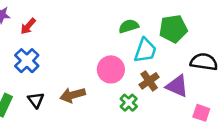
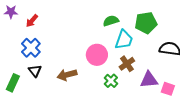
purple triangle: (177, 86) -> (149, 80), moved, turned -30
black triangle: (36, 100) -> (35, 71), moved

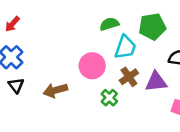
purple triangle: (149, 80) -> (156, 82), moved

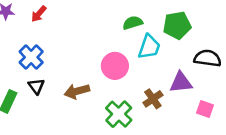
red arrow: (12, 24) -> (39, 14), moved
brown cross: (129, 77) -> (153, 99), moved
green cross: (109, 98) -> (119, 114), moved, size x1.5

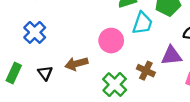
black triangle: (36, 86) -> (45, 73), moved
brown cross: (153, 99) -> (146, 71), turned -30

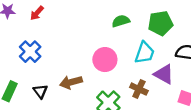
cyan trapezoid: (142, 23) -> (145, 53), moved
purple triangle: (171, 56) -> (164, 74), turned 35

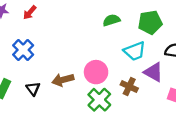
cyan trapezoid: (145, 53) -> (135, 51), turned 50
pink circle: (105, 60) -> (96, 72), moved

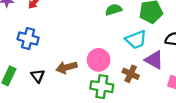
blue cross: (23, 50) -> (28, 39), turned -30
green cross: (99, 100) -> (102, 87), turned -35

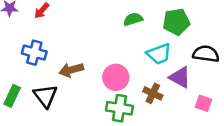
brown arrow: (67, 67) -> (71, 70), moved
black triangle: (38, 76) -> (45, 96), size x1.5

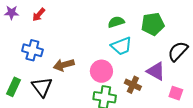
cyan trapezoid: (159, 54) -> (121, 46), moved
black semicircle: (206, 54) -> (178, 51), turned -55

